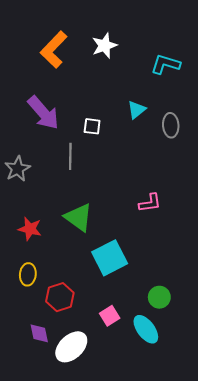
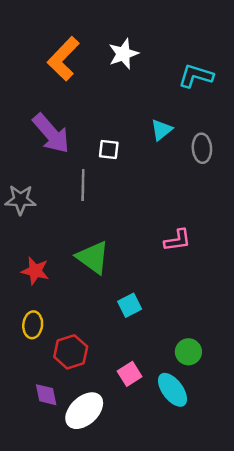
gray star: (17, 169) -> (20, 200), turned 30
cyan square: (110, 258) -> (130, 305), size x0.6

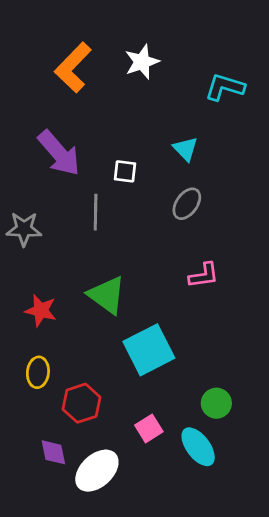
cyan triangle: (161, 130) -> (185, 149), turned -35
gray ellipse: (202, 148) -> (187, 204), moved, turned 40
cyan square: (130, 305) -> (149, 350), size x1.8

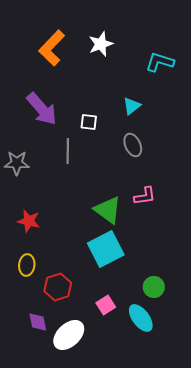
cyan triangle: (185, 149) -> (132, 106), turned 36
gray ellipse: (187, 204) -> (133, 145), turned -60
green triangle: (107, 295) -> (108, 210), moved

